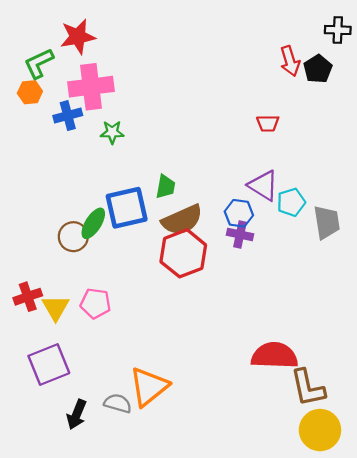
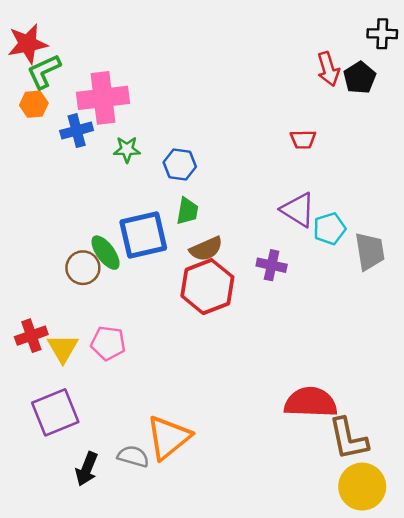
red star: (78, 37) -> (28, 44), moved
blue hexagon: (239, 213) -> (180, 165), moved
brown semicircle: (182, 220) -> (206, 249), size x0.7
green ellipse: (93, 223) -> (106, 253), turned -68

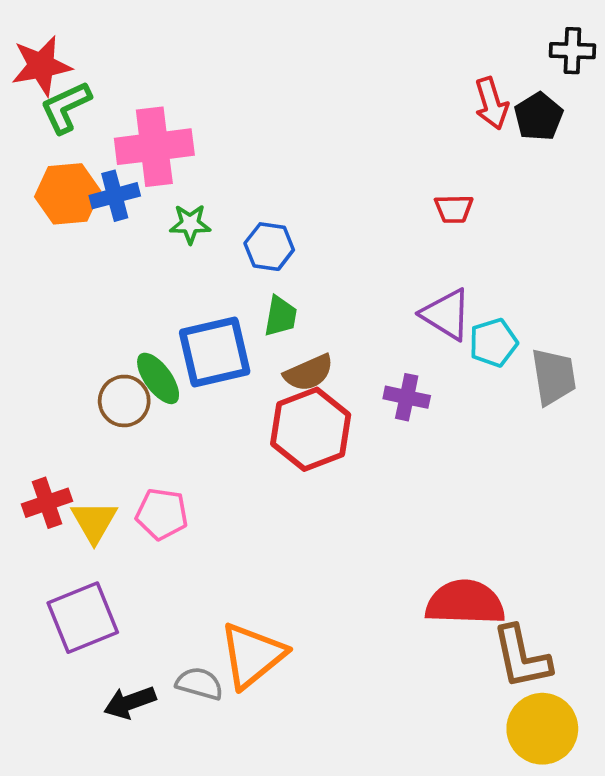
orange hexagon: (34, 104) -> (68, 194), moved, size x1.5
black arrow: (87, 469) -> (130, 702), turned 48

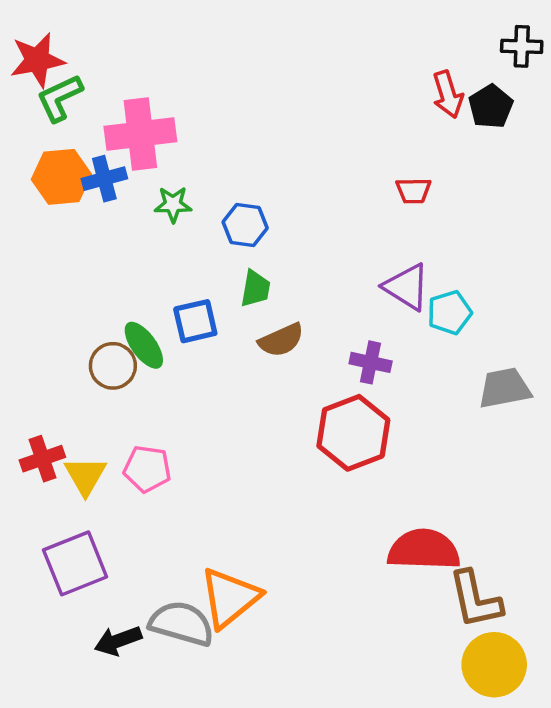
blue square: (215, 352) -> (195, 321), size x0.7
gray trapezoid: (554, 377) -> (504, 388), moved, turned -92
red hexagon: (311, 429) -> (353, 433), moved
gray semicircle: (200, 684) -> (182, 623), size x1.5

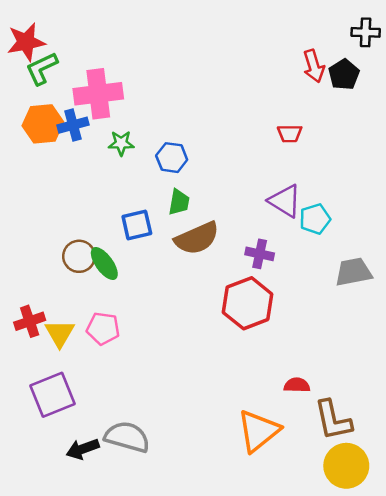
brown semicircle: (281, 340) -> (197, 238), size x1.4
green ellipse: (144, 345) -> (104, 264), moved
red semicircle: (424, 550) -> (297, 385), size x0.5
orange triangle: (230, 598) -> (258, 431), moved

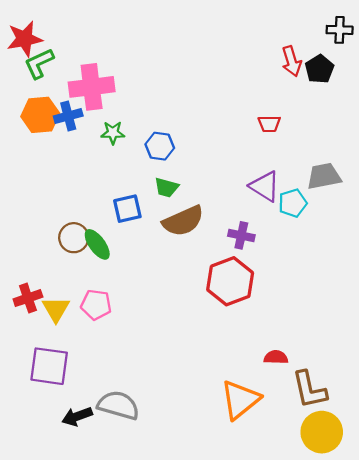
green trapezoid: (179, 202) -> (166, 187), turned 95
gray trapezoid: (354, 272) -> (324, 176), moved
purple square: (53, 395) -> (49, 366), turned 30

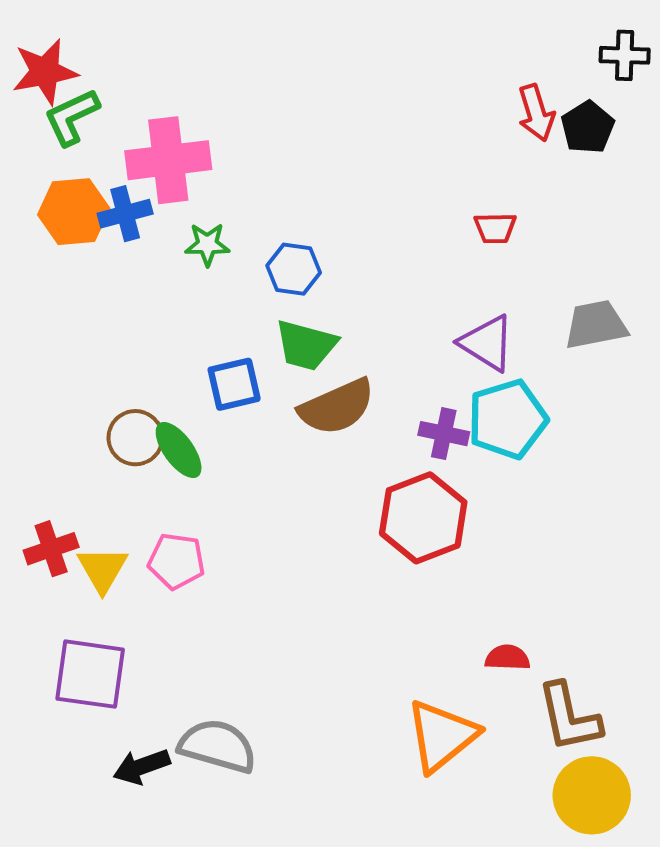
green trapezoid: (166, 187) -> (306, 345), size x1.4
cyan pentagon: (293, 203) -> (507, 419), moved, size x1.5

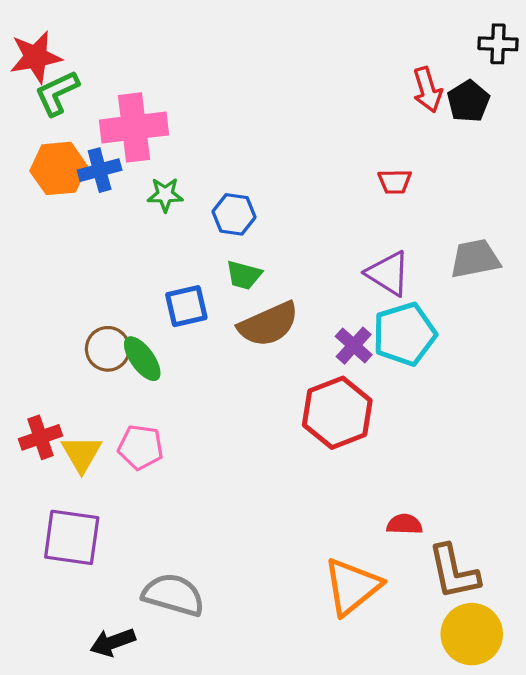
green trapezoid: (306, 345) -> (244, 275), size x0.7
purple cross: (444, 434) -> (354, 346), turned 30
black arrow: (142, 767) -> (113, 642), moved

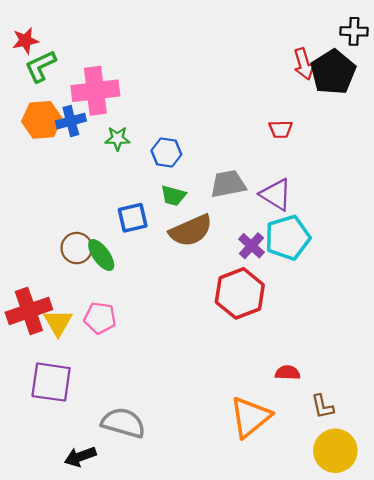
red star: (36, 57) -> (25, 41), size x0.7
black pentagon: (468, 101) -> (333, 72), size x1.5
gray trapezoid: (475, 259) -> (228, 184), moved
red cross: (41, 437) -> (29, 311), size x1.5
brown L-shape: (454, 572) -> (323, 406), size x0.6

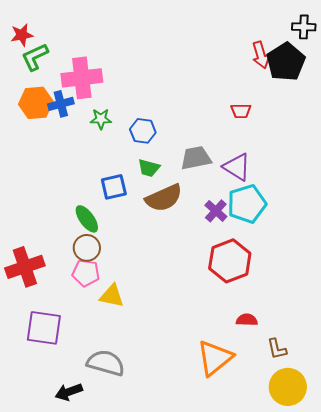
brown circle: (77, 248) -> (87, 248), moved
red hexagon: (240, 293) -> (230, 261), moved
yellow triangle: (58, 323) -> (112, 296), moved, turned -48

